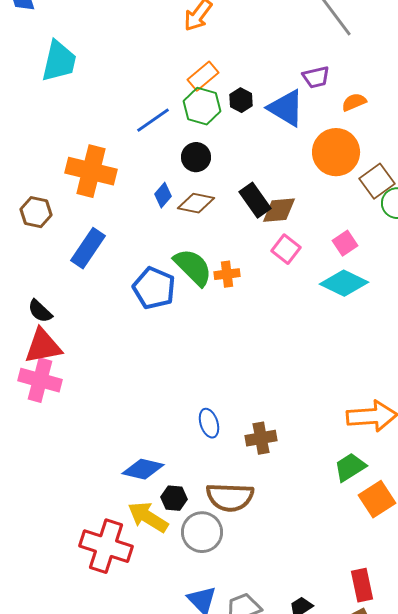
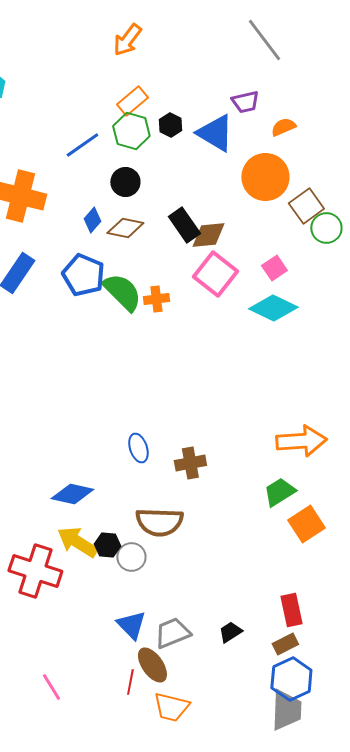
pink square: (286, 249) -> (215, 274), size x1.5
blue pentagon: (154, 288) -> (83, 275), moved
black hexagon: (174, 498) -> (107, 545), moved
gray circle: (202, 532) -> (131, 557), size x0.7

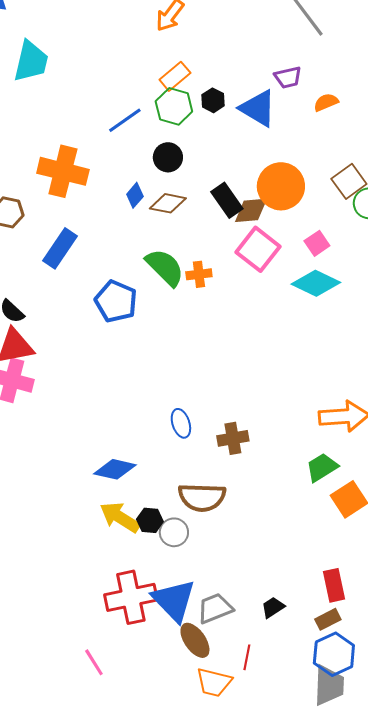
orange circle: (265, 177) -> (281, 186), moved
blue pentagon: (83, 275) -> (116, 301), moved
red cross: (35, 571) -> (131, 597), moved, turned -30
blue triangle: (131, 625) -> (174, 600), size x1.5
red line: (130, 682) -> (247, 657), moved

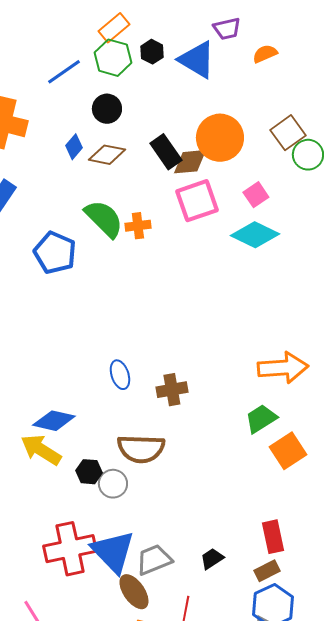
pink square: (258, 249) -> (197, 201), turned 33
yellow arrow: (120, 517) -> (41, 450), moved

